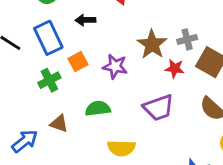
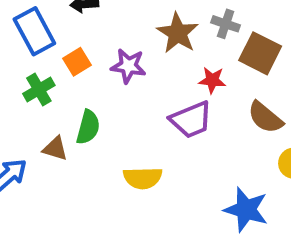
gray cross: (187, 39) -> (226, 24), turned 36
red star: (175, 69) -> (212, 80), moved
green semicircle: (98, 108) -> (88, 127), moved, turned 115

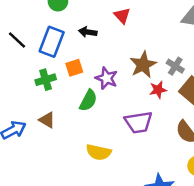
blue rectangle: (34, 31) -> (52, 42), turned 36
red star: (212, 80) -> (158, 90), moved, turned -30
green semicircle: (88, 127) -> (88, 100), moved

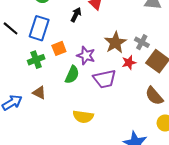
black arrow: (88, 32) -> (76, 15), moved, turned 112
purple trapezoid: (138, 122) -> (105, 79), moved

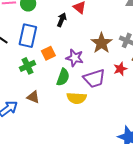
red star: (129, 62) -> (120, 69), moved
yellow semicircle: (83, 117) -> (77, 98), moved

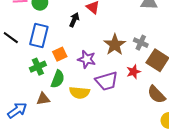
green semicircle: (63, 77) -> (58, 79), moved
brown triangle: (33, 97) -> (43, 99), turned -32
yellow semicircle: (77, 98) -> (80, 93), moved

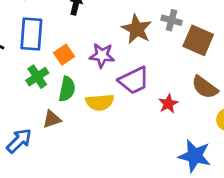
red star: (134, 72) -> (168, 104), moved

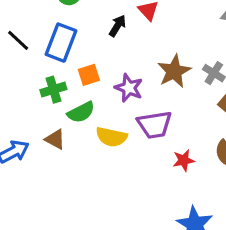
green semicircle: (67, 89) -> (81, 112), turned 35
brown triangle: (52, 119) -> (55, 139), turned 30

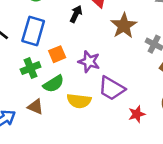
brown star: (174, 71) -> (124, 26), moved
purple trapezoid: (155, 125) -> (112, 88), turned 44

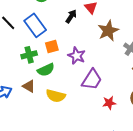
blue rectangle: (33, 31) -> (35, 25), turned -60
purple trapezoid: (112, 88) -> (92, 80), turned -95
yellow semicircle: (79, 101) -> (56, 96), moved

